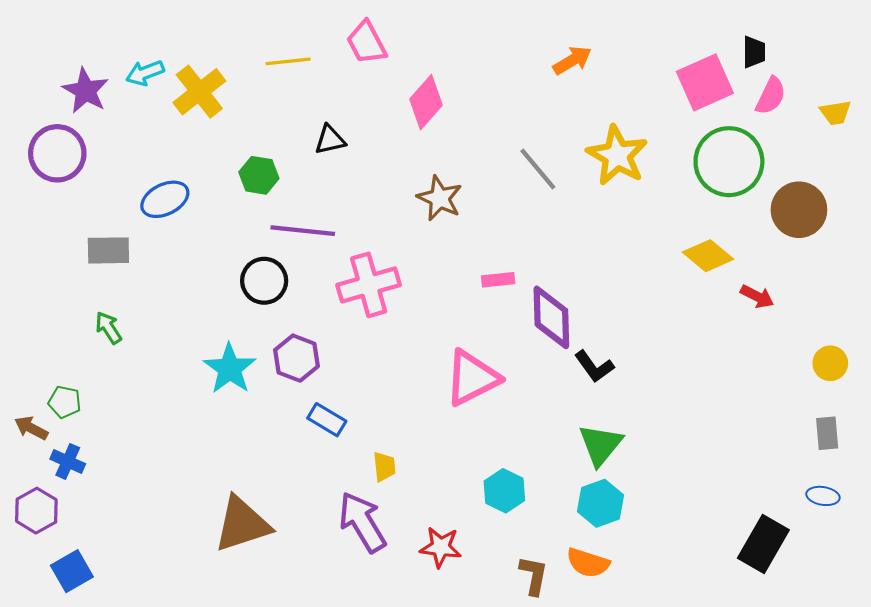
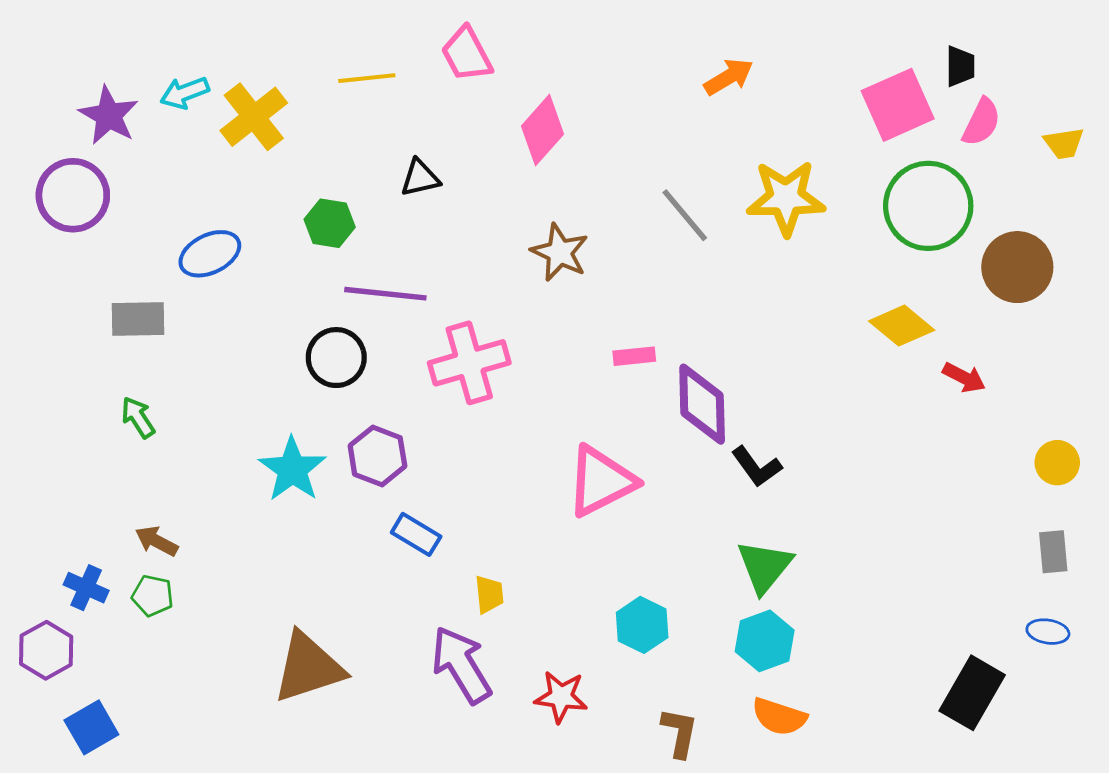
yellow star: (617, 155) -> (786, 198), turned -30
green pentagon: (65, 402) -> (153, 596), moved
brown arrow: (31, 428) -> (157, 541), moved
orange semicircle: (588, 563) -> (779, 717), moved

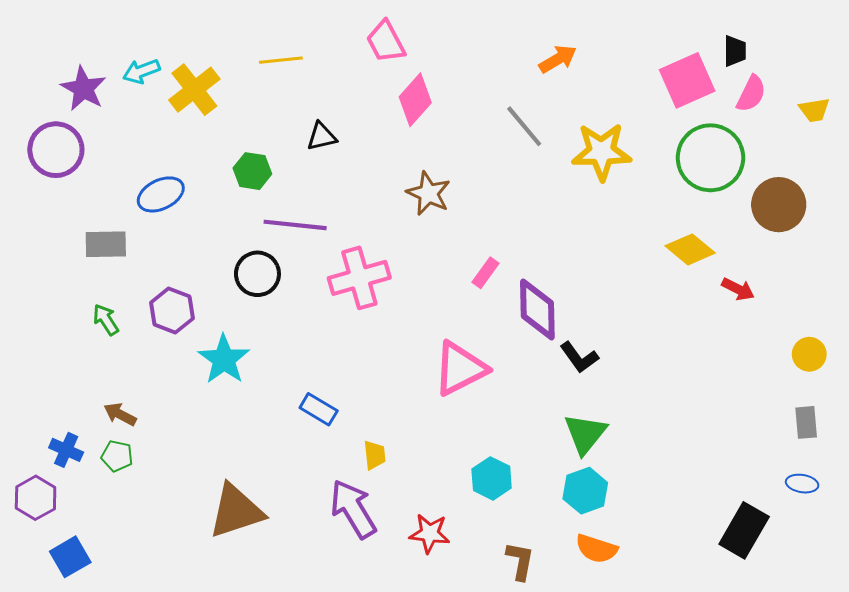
pink trapezoid: (467, 54) -> (386, 42), moved
gray line: (685, 215) -> (524, 126), moved
pink rectangle: (634, 356) -> (485, 273), turned -48
purple hexagon: (377, 456) -> (172, 310), moved

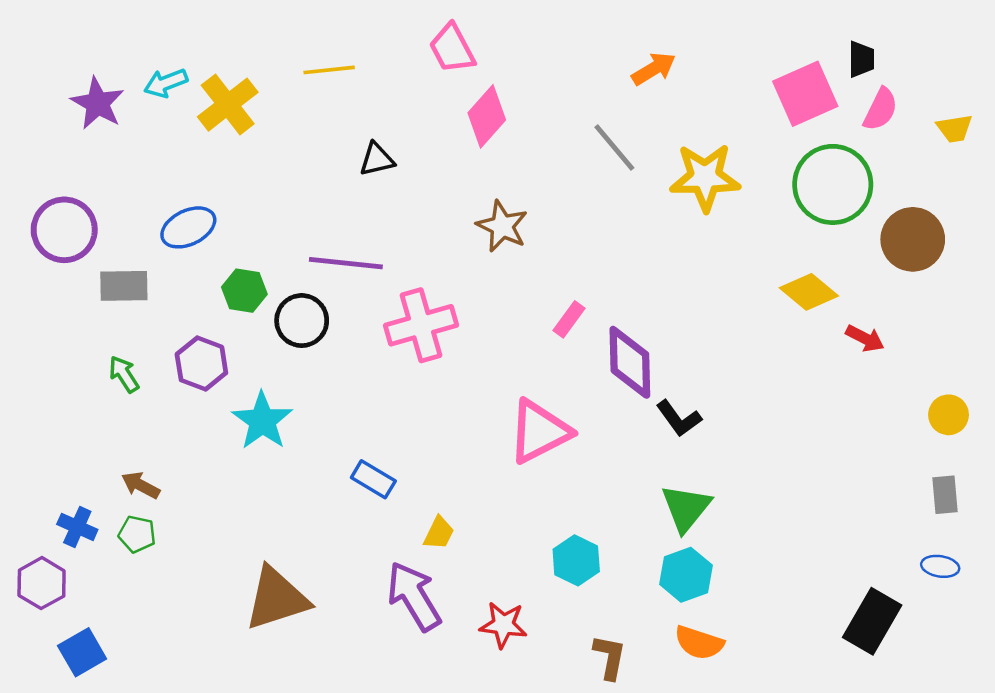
purple circle: (56, 150) -> (64, 230), moved
green hexagon: (252, 171) -> (244, 291), moved
yellow trapezoid: (375, 455) -> (439, 533), turned 32

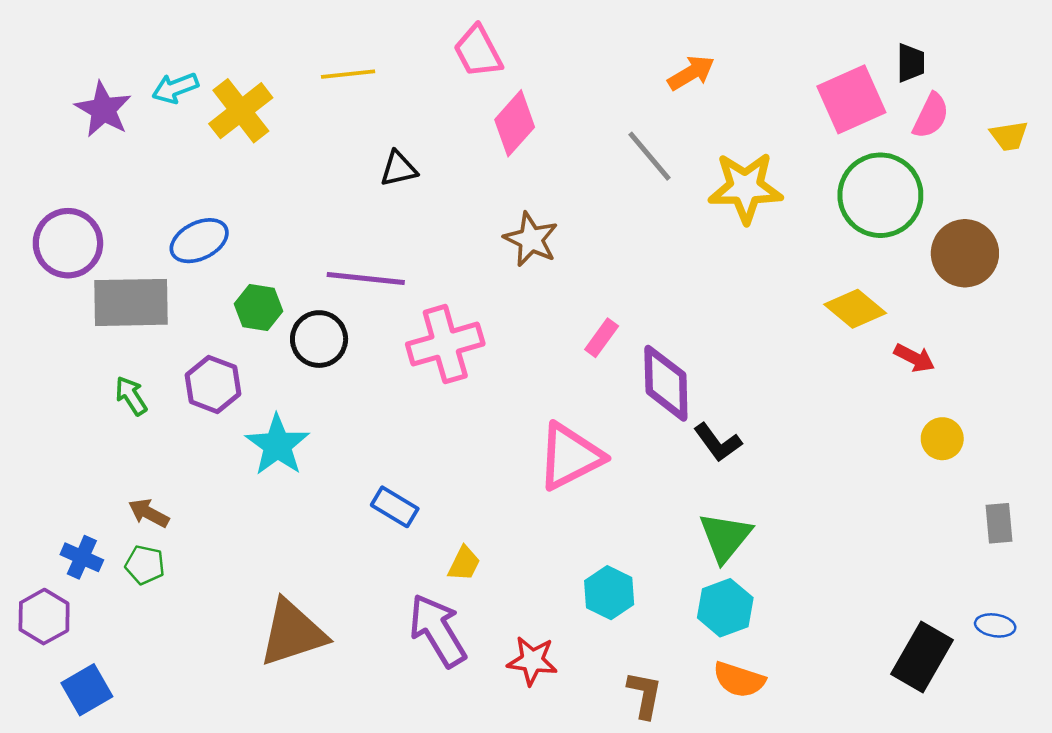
gray rectangle: (124, 286) -> (131, 302), size x1.5
yellow circle: (949, 415) -> (942, 439), moved
blue ellipse: (940, 566) -> (995, 625), moved

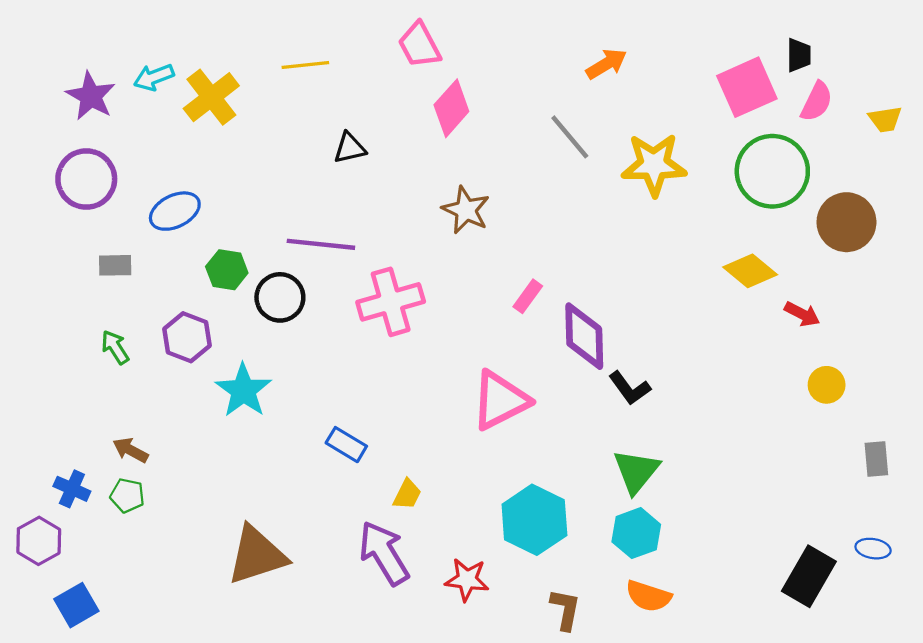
purple circle: (68, 243) -> (86, 179), moved
gray rectangle: (131, 302) -> (115, 265), size x0.5
cyan hexagon: (609, 593) -> (534, 520), size x1.5

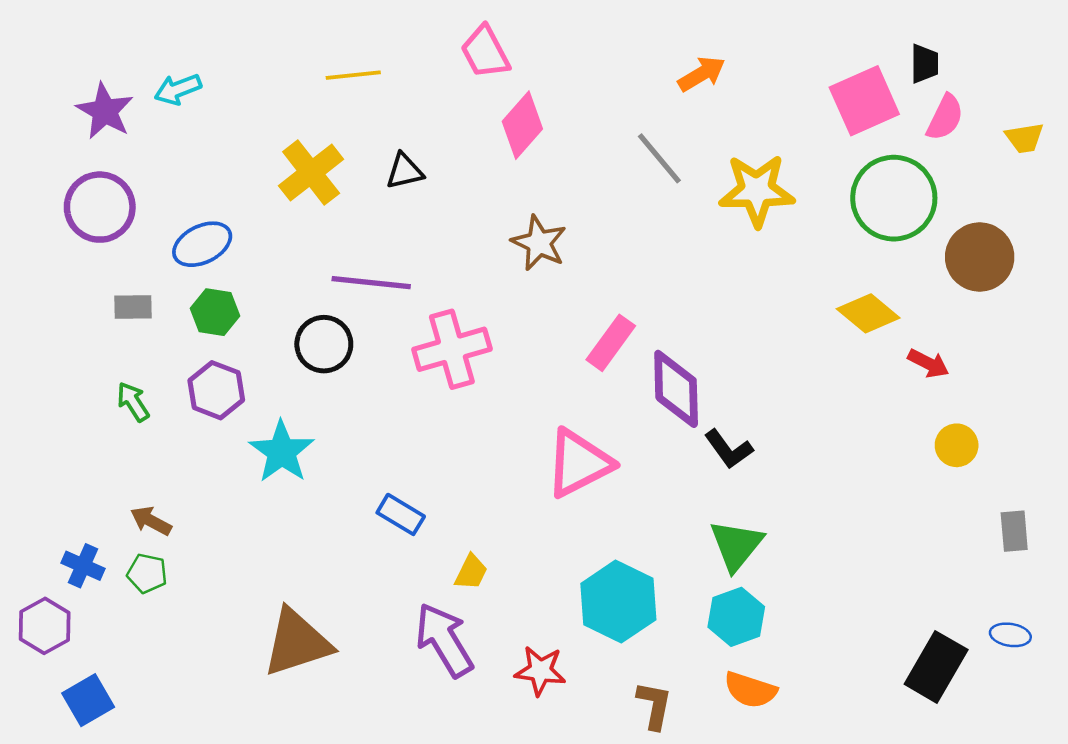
yellow cross: (211, 97) -> (311, 172), moved
green hexagon: (227, 270) -> (215, 312), moved
pink rectangle: (528, 296) -> (611, 343), size x1.4

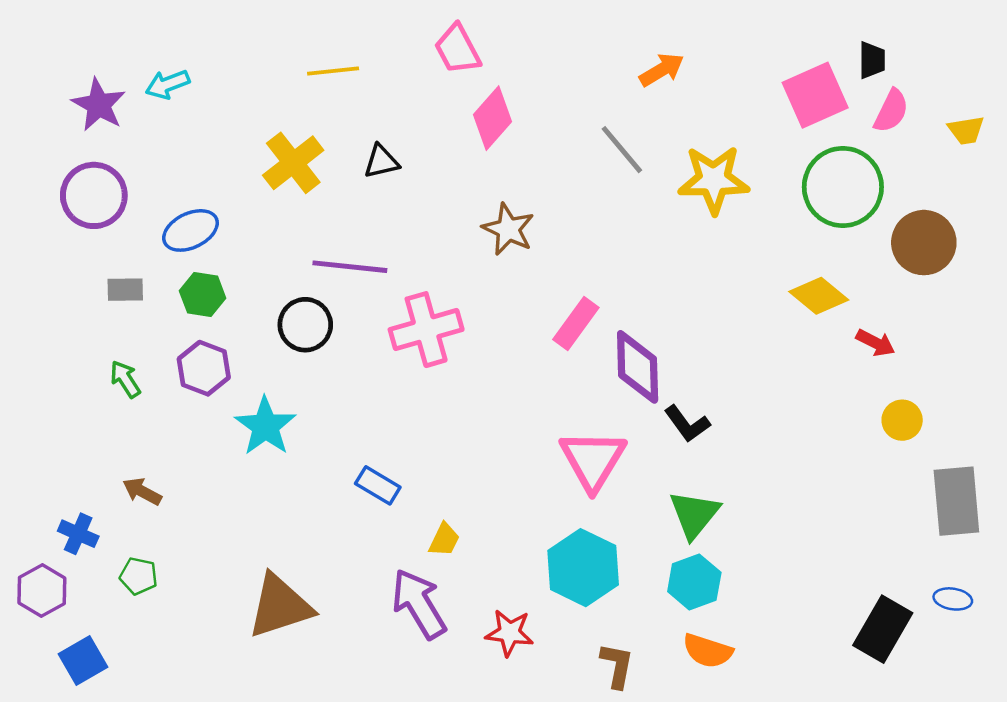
pink triangle: (579, 463) -> (593, 460), moved, turned -32
gray rectangle: (1014, 531) -> (956, 501), size x1.8
green pentagon: (147, 573) -> (139, 576), moved

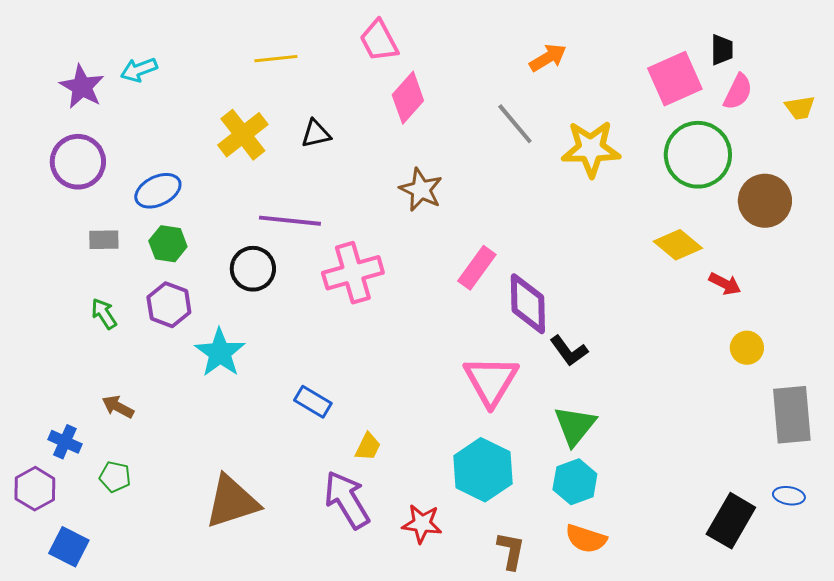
blue square: (83, 661) -> (69, 547), turned -33

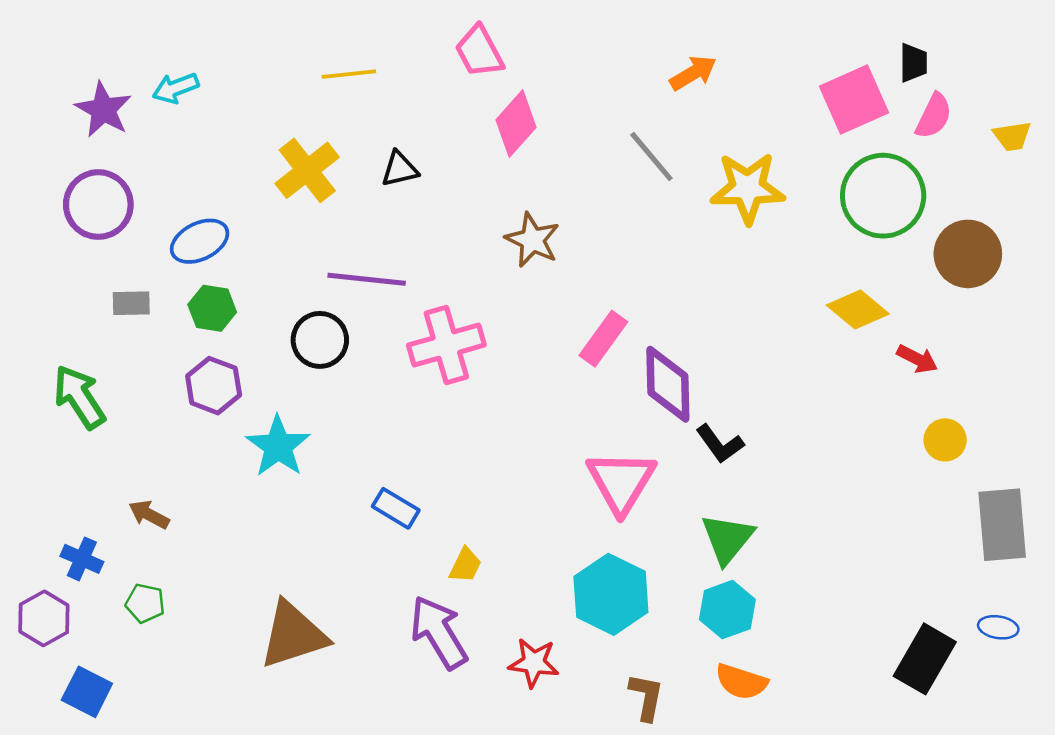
green arrow: (104, 314) -> (79, 397), moved, size x1.6

